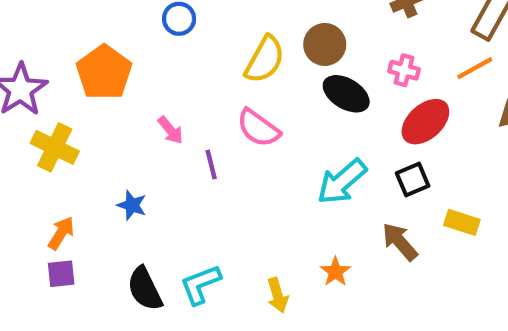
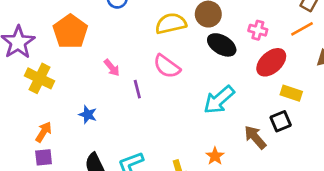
yellow semicircle: (265, 59) -> (171, 23), turned -132
black square: (413, 179) -> (281, 121), moved
yellow rectangle: (462, 222) -> (291, 93), moved

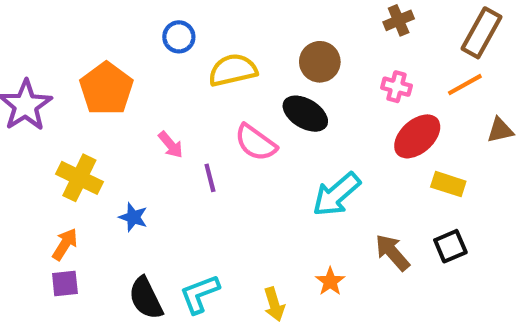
yellow semicircle: (171, 23) -> (233, 70), moved
black ellipse: (222, 45) -> (305, 114), moved
yellow cross: (40, 78) -> (79, 178), moved
black square: (281, 121) -> (450, 246), moved

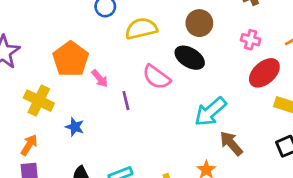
orange pentagon: (106, 89) -> (71, 59), moved
brown arrow: (392, 252) -> (231, 143), moved

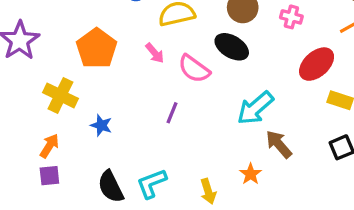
pink cross: (251, 40) -> (291, 17), moved
pink arrow: (100, 78) -> (155, 53), moved
purple line: (126, 101) -> (172, 113), moved, turned 36

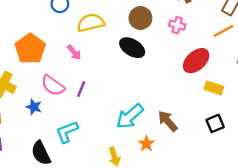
pink semicircle: (194, 69) -> (53, 86), moved
cyan arrow: (255, 108) -> (130, 116), moved
purple line: (172, 113) -> (81, 89), moved
cyan L-shape: (152, 183) -> (67, 132), moved

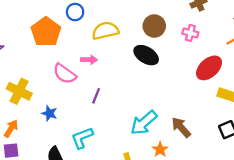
orange pentagon: (30, 49) -> (46, 32), moved
pink arrow: (74, 52) -> (89, 60), turned -49
pink semicircle: (53, 86) -> (65, 74), moved

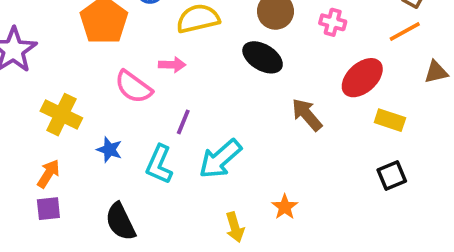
cyan arrow: (144, 123) -> (220, 159), moved
brown arrow: (181, 127) -> (307, 115), moved
cyan L-shape: (82, 138) -> (159, 164), moved, turned -45

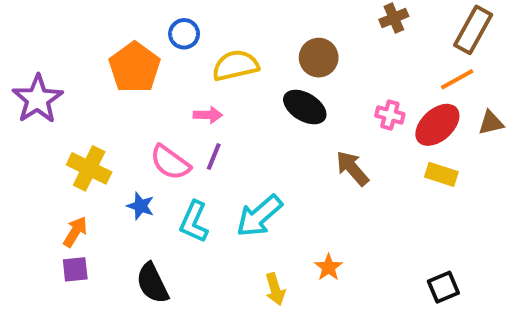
pink cross: (333, 22) -> (390, 115), moved
red ellipse: (362, 78) -> (437, 125), moved
pink semicircle: (133, 87) -> (170, 162), moved
purple line: (183, 122) -> (214, 157), moved
black square: (392, 175) -> (443, 287), moved

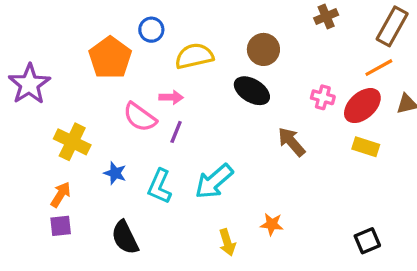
pink semicircle: (170, 162) -> (140, 117), moved
orange star: (329, 267) -> (272, 224), turned -30

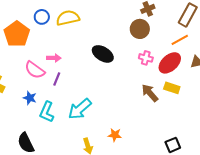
brown circle: (263, 49) -> (140, 29), moved
yellow semicircle: (194, 56) -> (68, 18), moved
brown arrow: (291, 142) -> (150, 93), moved
blue star: (115, 173) -> (30, 98), moved

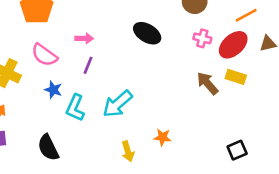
pink semicircle: (35, 70) -> (44, 55), moved

